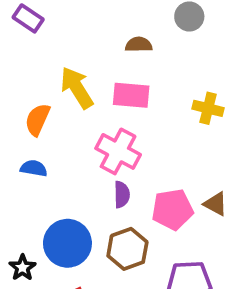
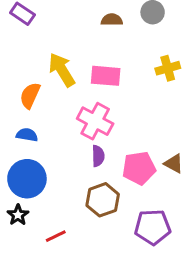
brown semicircle: (139, 45) -> (112, 20), moved
yellow cross: (208, 108) -> (168, 68), moved, turned -30
blue circle: (67, 243) -> (27, 179), moved

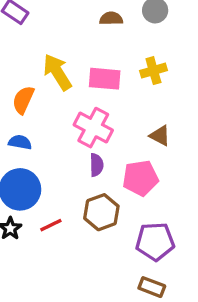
yellow cross: (168, 68) -> (153, 71), moved
brown triangle: (174, 164) -> (160, 136), moved
red line: (56, 236) -> (51, 225), moved

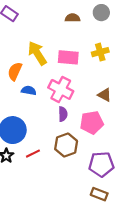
blue semicircle: (20, 142) -> (29, 91), moved

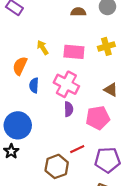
yellow arrow: (37, 53) -> (43, 48), size x0.6
blue semicircle: (29, 91) -> (34, 85), turned -96
brown hexagon: (66, 145) -> (57, 166), moved
red line: (33, 154) -> (77, 149), moved

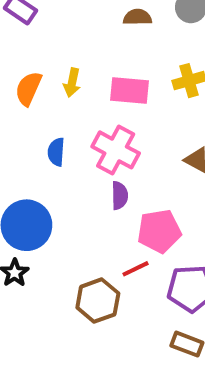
yellow arrow: (43, 48) -> (72, 83), turned -136
orange semicircle: (20, 66) -> (28, 89), moved
pink pentagon: (98, 118) -> (159, 231), moved

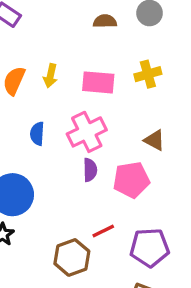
pink cross: (116, 150) -> (87, 132), turned 36
pink pentagon: (159, 231) -> (131, 180), moved

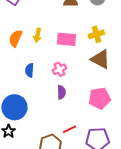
pink cross: (87, 132) -> (59, 69), size x0.6
brown triangle: (154, 140) -> (100, 59), moved, size x1.5
pink pentagon: (131, 180) -> (99, 98), moved

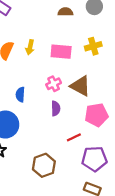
brown triangle: (100, 59) -> (80, 86), moved
blue semicircle: (29, 70) -> (20, 94), moved
red line: (69, 129) -> (74, 137), moved

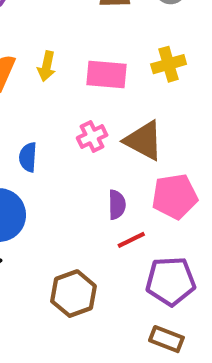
purple semicircle: (56, 108) -> (117, 205), moved

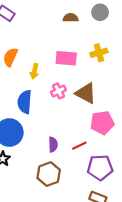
yellow arrow: (47, 66) -> (34, 71), moved
blue semicircle: (28, 157) -> (25, 102), size x1.5
purple semicircle: (117, 205) -> (53, 145), moved

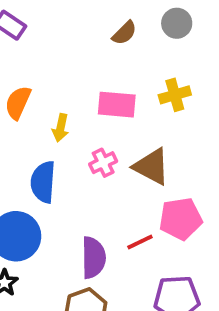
brown semicircle: (71, 18) -> (124, 33), turned 136
purple semicircle: (53, 145) -> (93, 258), size x1.5
red line: (79, 146) -> (140, 242), moved

